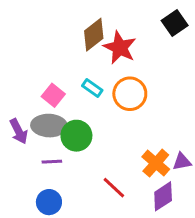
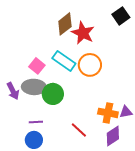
cyan rectangle: (92, 88) -> (64, 61), size x1.6
purple line: (52, 162) -> (36, 122), moved
orange cross: (156, 163) -> (108, 113), turned -30

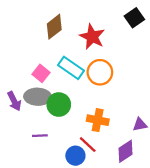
brown diamond: (65, 24) -> (54, 27), moved
orange cross: (108, 113) -> (98, 120), moved
blue circle: (34, 140) -> (75, 156), moved

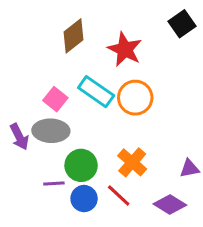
green circle: (59, 105) -> (81, 165), moved
orange cross: (98, 120) -> (132, 162), turned 30
purple diamond: (125, 151) -> (170, 205), turned 65
blue circle: (75, 156) -> (84, 199), moved

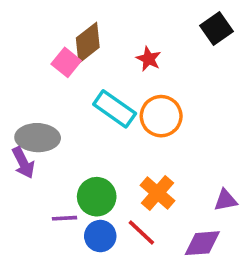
red star: (125, 49) -> (149, 59), size x0.6
pink square: (55, 99) -> (66, 62), moved
gray ellipse: (51, 131) -> (38, 138), moved
purple diamond: (170, 205) -> (202, 243), turned -36

